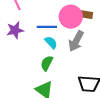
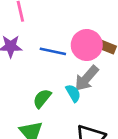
cyan semicircle: (51, 42) -> (73, 93), moved

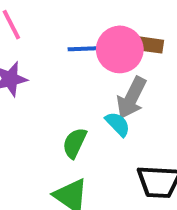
blue line: (53, 51) -> (88, 49), moved

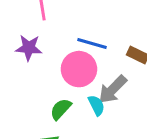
pink circle: (120, 49) -> (79, 69), moved

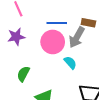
gray arrow: (113, 89) -> (77, 37), moved
green semicircle: (61, 109) -> (23, 74), moved

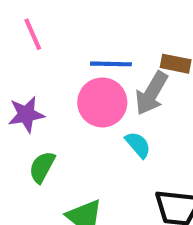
purple star: (16, 37) -> (26, 114), moved

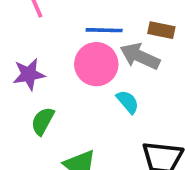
gray arrow: (152, 93) -> (140, 56), turned 84

